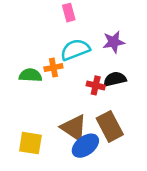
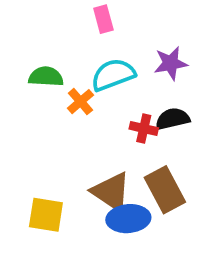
orange cross: (53, 68) -> (80, 102), turned -30
green semicircle: (30, 75) -> (46, 77), moved
blue ellipse: (85, 146) -> (128, 219), turned 32

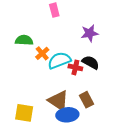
cyan semicircle: (113, 75) -> (59, 60), moved
black semicircle: (173, 119) -> (91, 62), turned 42
brown rectangle: (165, 190) -> (87, 100), size x0.7

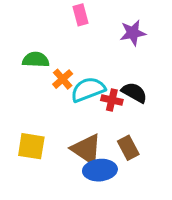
purple star: (90, 33) -> (133, 33), moved
yellow square: (24, 113) -> (31, 146), moved

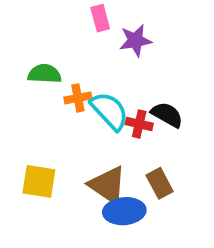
purple star: (133, 33) -> (135, 40), moved
orange cross: (63, 79) -> (78, 98), turned 30
cyan semicircle: (88, 90) -> (109, 111), turned 68

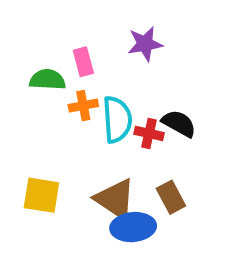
pink rectangle: (100, 18) -> (83, 62), moved
cyan semicircle: (109, 111) -> (117, 119), turned 39

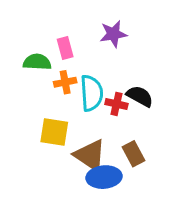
yellow square: (41, 195) -> (54, 132), moved

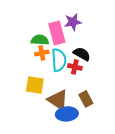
pink rectangle: (65, 48) -> (57, 33), moved, size x1.6
green semicircle: (37, 62) -> (40, 40), moved
black semicircle: (140, 96) -> (82, 54), moved

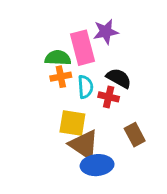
cyan semicircle: (59, 60) -> (85, 87), size x0.7
yellow square: (35, 85) -> (72, 123), moved
brown rectangle: (86, 99) -> (135, 135), moved

